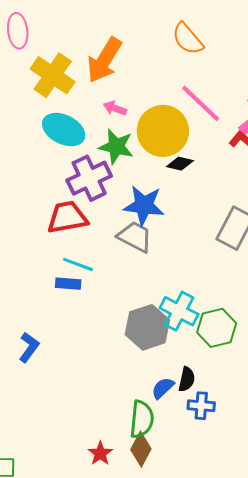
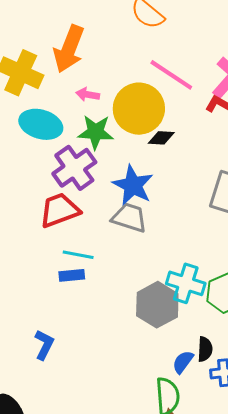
blue star: (144, 205) -> (133, 185), turned 30

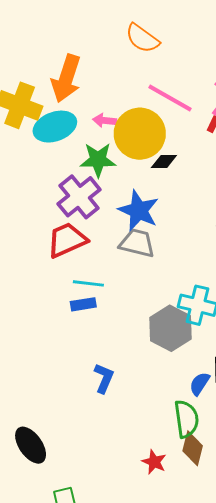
pink arrow: (88, 95) -> (105, 120), moved
cyan ellipse: (41, 124) -> (55, 127), moved, turned -33
blue L-shape: (44, 345) -> (104, 378), moved

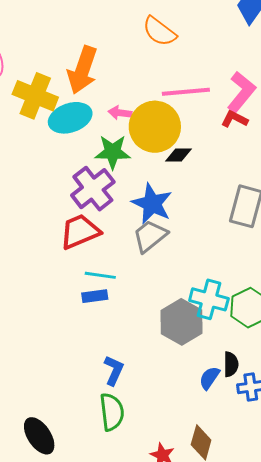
pink line: (170, 98) -> (186, 92), turned -36
gray trapezoid: (137, 243) -> (150, 236), turned -54
green semicircle: (186, 419) -> (112, 412), moved

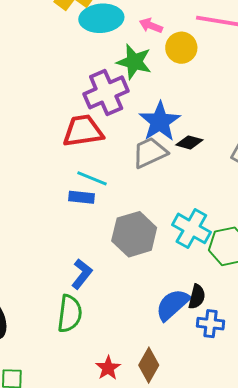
yellow circle: (155, 127) -> (181, 48), size x0.6
black diamond: (178, 155) -> (189, 142), moved
gray hexagon: (181, 322) -> (134, 234), moved
blue semicircle: (209, 378) -> (173, 305), size x1.5

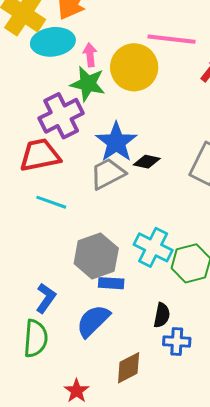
pink arrow: (151, 26) -> (90, 55), moved, turned 65
yellow circle: (181, 48) -> (134, 67), size x1.5
blue rectangle: (82, 197) -> (111, 283), moved
blue semicircle: (173, 305) -> (93, 321), moved
brown diamond: (149, 365) -> (129, 368), moved, turned 36

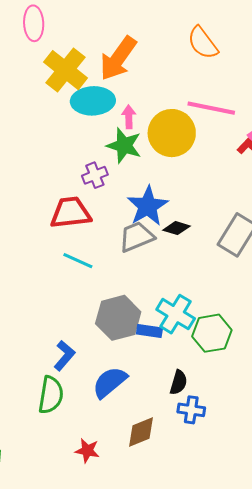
purple cross: (61, 116) -> (95, 175), size x0.6
blue rectangle: (111, 283) -> (149, 331), moved
red star: (77, 391) -> (87, 451), turned -30

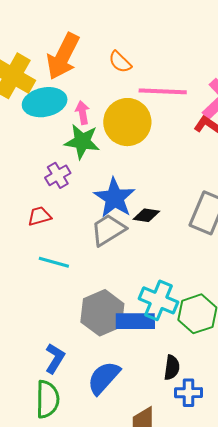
orange semicircle: (203, 43) -> (120, 62), moved, size x0.7
red trapezoid: (71, 213) -> (39, 216), size x0.6
blue rectangle: (149, 331) -> (135, 321), size x1.5

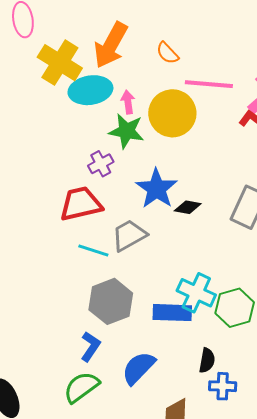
red trapezoid: (39, 216) -> (81, 204), size x1.8
gray trapezoid: (108, 230) -> (129, 235), moved
gray hexagon: (102, 313) -> (111, 301), moved
green semicircle: (47, 399) -> (81, 387), turned -129

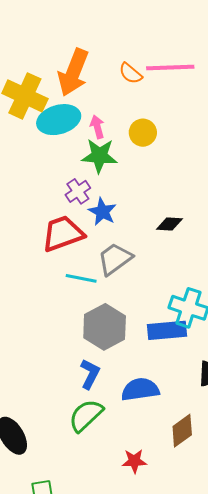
pink line: (209, 84) -> (170, 67), moved
yellow circle: (172, 113) -> (143, 133), size x0.6
blue star: (157, 189) -> (102, 212), moved, size x0.7
blue semicircle: (138, 368) -> (140, 389), turned 45

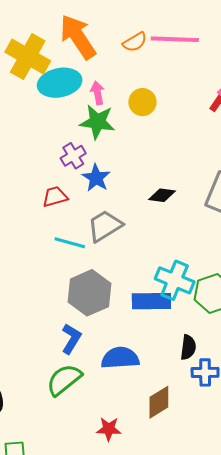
orange arrow: (73, 72) -> (78, 37), turned 120
orange semicircle: (131, 73) -> (135, 42), turned -75
red trapezoid: (63, 234) -> (55, 197), size x0.6

